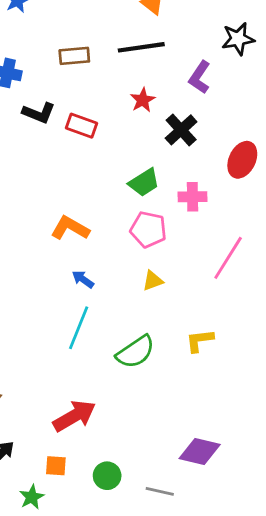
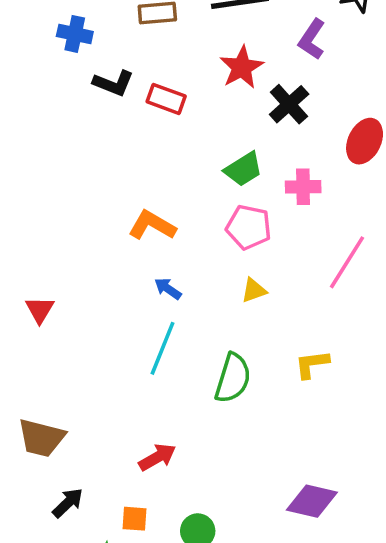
red star: (143, 100) -> (242, 67), size x1.4
green semicircle: (136, 352) -> (233, 378), turned -39
red arrow: (74, 416) -> (157, 457), size x0.7

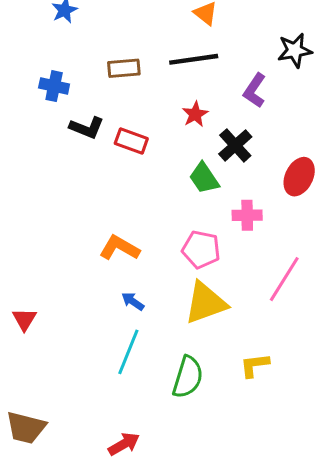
red star: (242, 67) -> (195, 114), size x0.7
green trapezoid: (243, 169) -> (204, 178), moved, turned 88
yellow triangle: (254, 290) -> (206, 303), size x2.0

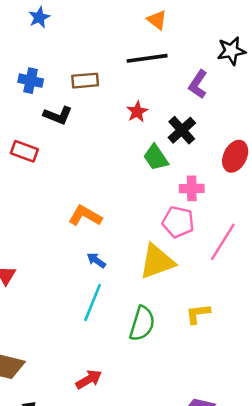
brown rectangle: (124, 68) -> (85, 81), moved
red star: (195, 114) -> (137, 112), moved
red rectangle: (131, 141) -> (24, 151), moved
pink pentagon: (201, 249) -> (178, 222), moved

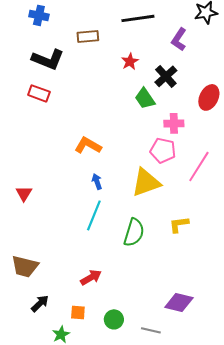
blue cross: (31, 81) -> (39, 15), moved
black L-shape: (58, 115) -> (48, 59), moved, size x1.4
blue arrow: (96, 260) -> (97, 181), turned 35

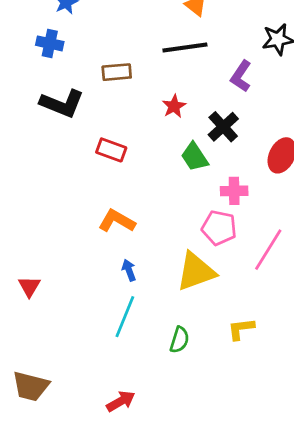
red rectangle: (39, 93) -> (111, 150), moved
green semicircle: (134, 232) -> (179, 340), size x0.7

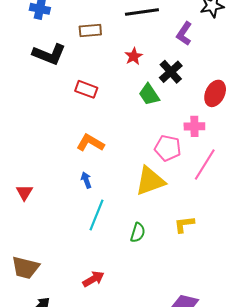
pink cross: (234, 191) -> (194, 126), moved
blue arrow: (129, 270) -> (86, 180), moved

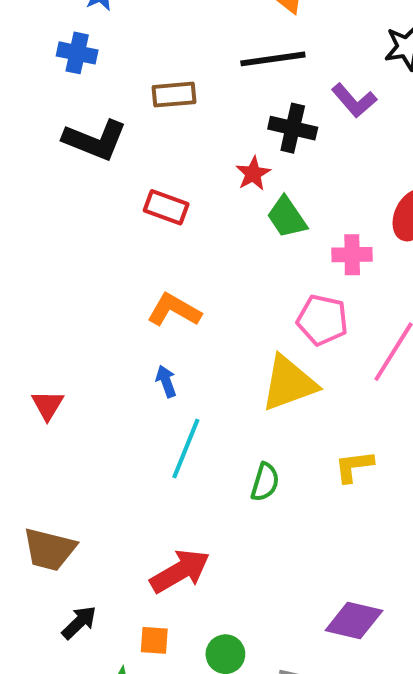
purple L-shape: (184, 34) -> (354, 100), turned -75
red star: (134, 56) -> (253, 174), moved
black cross: (171, 72) -> (293, 128), moved, turned -35
pink cross: (194, 126) -> (352, 255), moved
red arrow: (93, 279) -> (180, 571), size x1.4

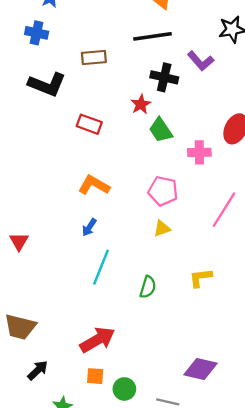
pink pentagon: (322, 320) -> (163, 191), moved
blue arrow: (166, 381) -> (89, 227), turned -126
yellow triangle: (289, 383) -> (162, 228), size x0.5
orange square: (154, 640) -> (95, 376), moved

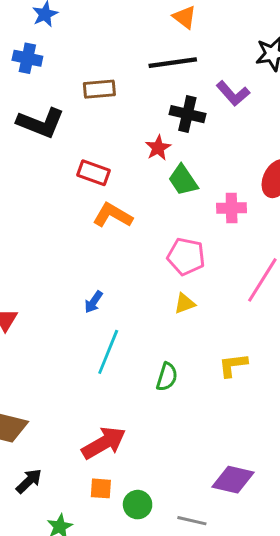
orange L-shape: (94, 185) -> (113, 215), moved

